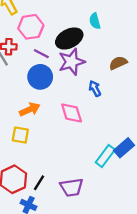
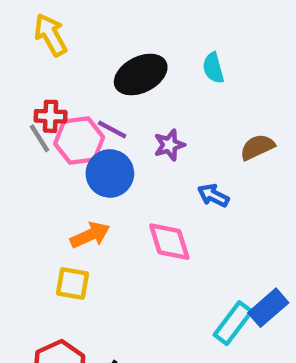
pink hexagon: (31, 27) -> (79, 140), moved
black ellipse: (69, 38) -> (141, 75), moved
purple star: (72, 62) -> (169, 145), size x0.6
blue arrow: (95, 89) -> (213, 195), turned -35

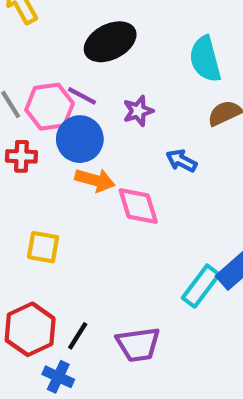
cyan semicircle: (213, 68) -> (205, 59), moved, size x1.5
red cross: (51, 116) -> (21, 156), moved
orange arrow: (90, 235) -> (95, 180), moved, turned 39

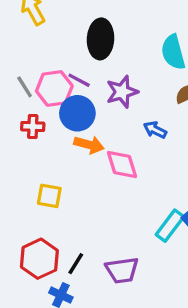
black ellipse: (110, 42) -> (101, 39), turned -60
purple star: (138, 111) -> (122, 92), size x1.4

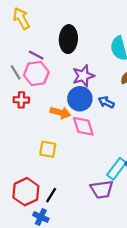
purple line: (79, 80) -> (36, 55), moved
blue circle: (77, 113) -> (80, 99), moved
yellow square: (49, 196) -> (48, 149), moved
purple trapezoid: (122, 270) -> (102, 189), moved

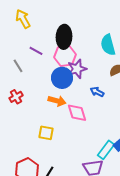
pink hexagon: (36, 74) -> (65, 56), moved
blue circle: (80, 99) -> (62, 78), moved
red cross: (21, 100) -> (16, 97), moved, turned -32

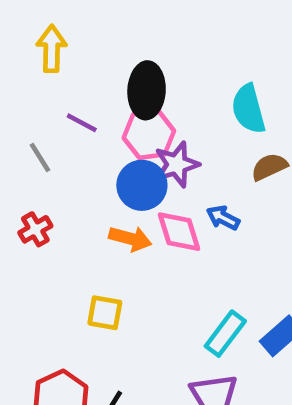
yellow arrow: (23, 19) -> (52, 49), turned 30
pink diamond: (77, 113) -> (179, 232), moved
cyan rectangle: (106, 150) -> (225, 334), moved

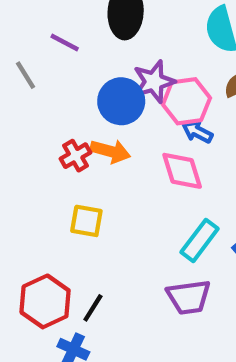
pink hexagon: (149, 134) -> (186, 101), moved
red cross: (35, 229) -> (76, 156), moved
pink diamond: (179, 232) -> (182, 171), moved

